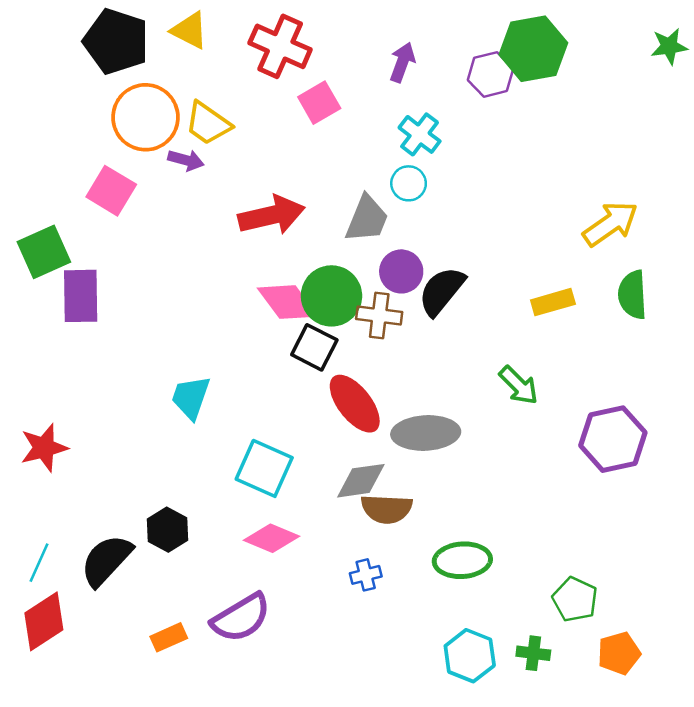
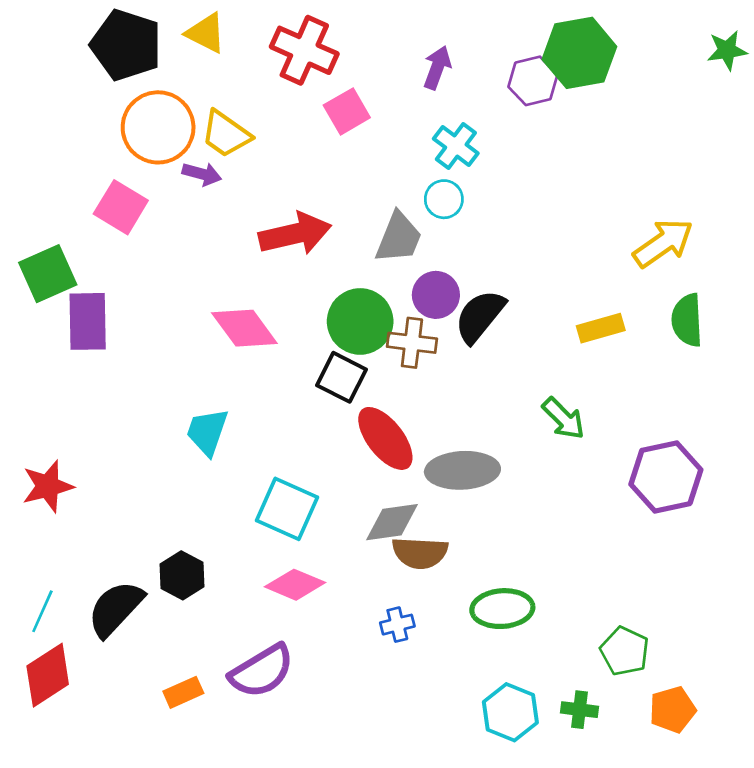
pink diamond: (287, 302) -> (244, 328), moved

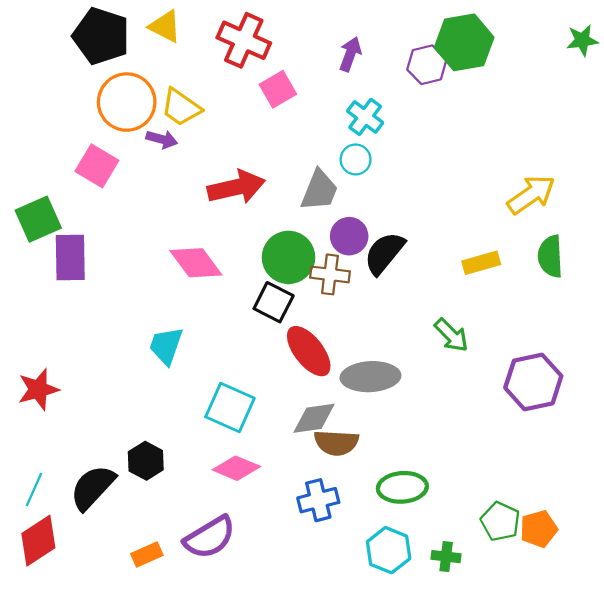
blue cross: (397, 625) -> (318, 500), size x1.5
green cross: (579, 710) -> (446, 557), moved
orange pentagon: (673, 710) -> (539, 529), moved
cyan hexagon: (510, 712) -> (389, 550), moved

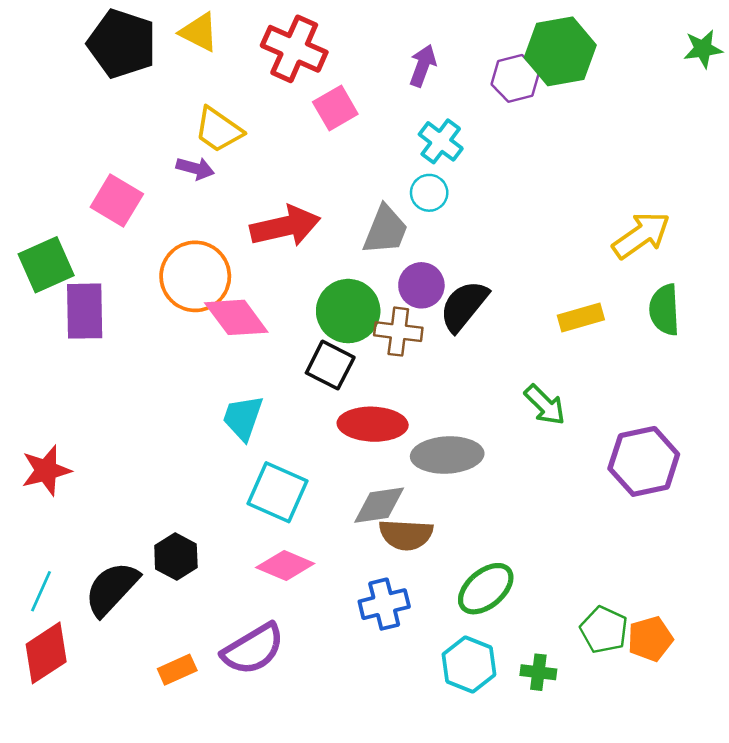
orange circle: (127, 102) -> (195, 276), moved
cyan trapezoid: (166, 346) -> (243, 418), moved
red ellipse: (309, 351) -> (373, 424), turned -50
green ellipse: (402, 487) -> (486, 589), turned -36

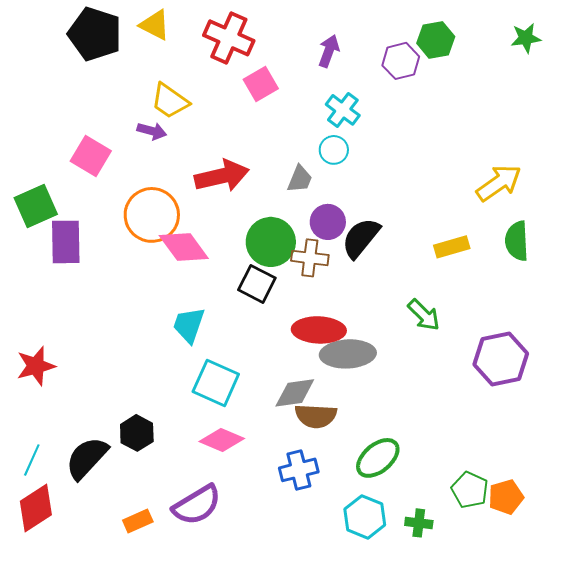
green star: (703, 49) -> (526, 38), moved
green hexagon: (560, 51) -> (436, 40), size x0.7
gray trapezoid: (385, 230) -> (300, 179), size x0.7
red ellipse: (373, 424) -> (319, 330), moved

